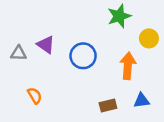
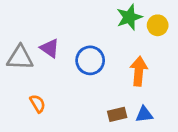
yellow circle: (149, 38) -> (158, 25), moved
gray triangle: (18, 53) -> (20, 58), size x1.5
blue triangle: (141, 101) -> (144, 114), moved

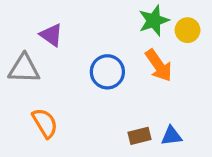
purple triangle: (50, 48) -> (51, 35), moved
orange arrow: (139, 71) -> (159, 65), moved, turned 140
orange semicircle: (38, 104) -> (45, 123), size x1.4

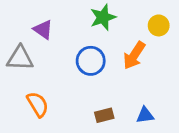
green star: (154, 21) -> (103, 17), moved
orange arrow: (159, 65) -> (134, 55), turned 68
brown rectangle: (139, 136) -> (104, 115), moved

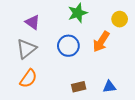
gray triangle: (20, 58) -> (26, 49), moved, turned -40
orange semicircle: (38, 104) -> (28, 79), turned 66

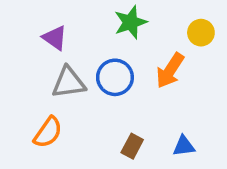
gray triangle: (26, 49) -> (69, 82), moved, turned 30
brown rectangle: (79, 87) -> (132, 146), turned -48

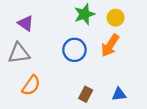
yellow circle: (201, 33) -> (116, 18), moved
purple triangle: (55, 38) -> (26, 23), moved
gray triangle: (69, 82) -> (19, 53), moved

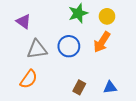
gray triangle: (19, 53) -> (37, 49), moved

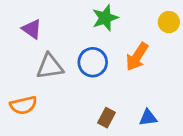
yellow circle: (107, 16) -> (169, 22), moved
orange semicircle: (29, 79) -> (23, 105), moved, turned 42

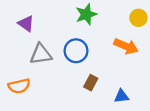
orange arrow: (137, 57) -> (126, 46), moved, turned -100
brown rectangle: (107, 118) -> (91, 83), moved

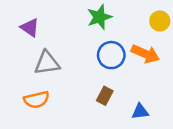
blue circle: (76, 51) -> (111, 55), moved
orange semicircle: (19, 86) -> (36, 100), moved

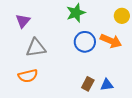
purple triangle: (30, 28) -> (23, 21), turned 35
brown rectangle: (105, 96) -> (88, 84), moved

